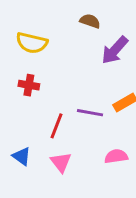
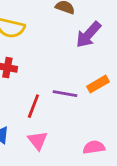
pink semicircle: (116, 156) -> (94, 147), moved

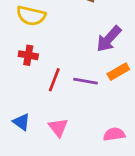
purple arrow: (88, 35) -> (109, 39), moved
red line: (33, 106) -> (54, 80), moved

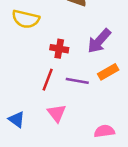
red cross: (28, 55) -> (59, 49), moved
pink triangle: (58, 127) -> (57, 113), moved

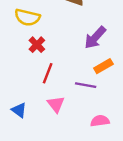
red cross: (59, 49) -> (37, 45), moved, turned 35
purple line: (77, 81) -> (86, 85), moved

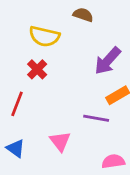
yellow semicircle: (27, 17) -> (44, 36), moved
red line: (48, 73) -> (17, 104), moved

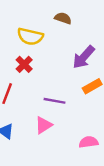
purple line: (96, 118) -> (55, 101), moved
pink triangle: (60, 141) -> (44, 125), turned 36

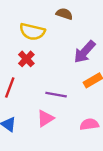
pink semicircle: (89, 142) -> (89, 124), moved

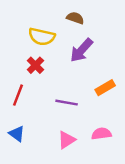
purple arrow: (85, 52) -> (81, 50), moved
pink triangle: (45, 118) -> (67, 140), moved

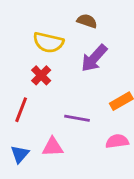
blue triangle: (17, 134) -> (20, 154), turned 35
pink semicircle: (101, 134) -> (117, 141), moved
pink triangle: (67, 140) -> (53, 147), moved, turned 30

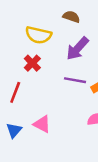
purple line: (77, 118) -> (75, 80), moved
pink triangle: (53, 147) -> (42, 124), turned 30

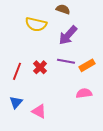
red cross: (32, 63) -> (40, 67), moved
pink triangle: (42, 124) -> (39, 111), moved

